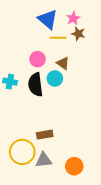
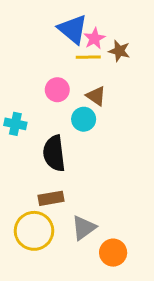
pink star: (73, 18) -> (94, 39), moved
black semicircle: (35, 85) -> (54, 153), moved
brown rectangle: (45, 135) -> (51, 198), moved
gray triangle: (44, 160) -> (84, 228), moved, turned -30

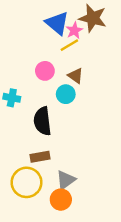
brown star: (119, 51) -> (93, 18), moved, size x1.6
yellow line: (88, 57) -> (69, 45), turned -30
orange circle: (113, 253) -> (61, 200), moved

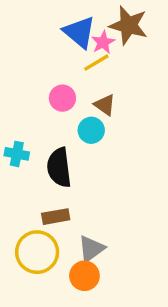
cyan cross: (12, 98) -> (17, 154), moved

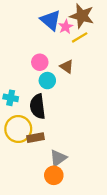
yellow line: (96, 63) -> (80, 37), moved
cyan circle: (91, 130) -> (47, 81), moved
yellow circle: (37, 252) -> (18, 129), moved

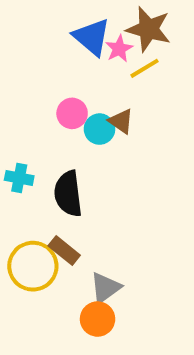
cyan circle: (47, 81) -> (99, 129), moved
yellow circle: (18, 129) -> (33, 266), moved
brown rectangle: (35, 138) -> (64, 250), turned 49

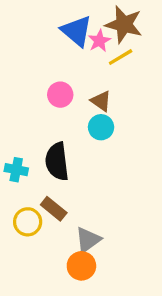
cyan circle: (99, 129) -> (101, 127), moved
cyan cross: (19, 178) -> (16, 170), moved
yellow circle: (33, 266) -> (28, 222), size x0.7

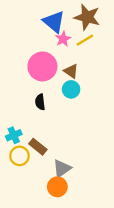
pink star: (99, 41) -> (63, 39), moved
pink circle: (60, 95) -> (42, 66), size x1.6
black semicircle: (57, 161) -> (40, 102), moved, size x0.6
cyan cross: (16, 170) -> (14, 135), moved, turned -35

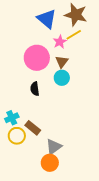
pink star: (63, 39) -> (60, 42), moved
brown triangle: (71, 71) -> (62, 62), turned 32

